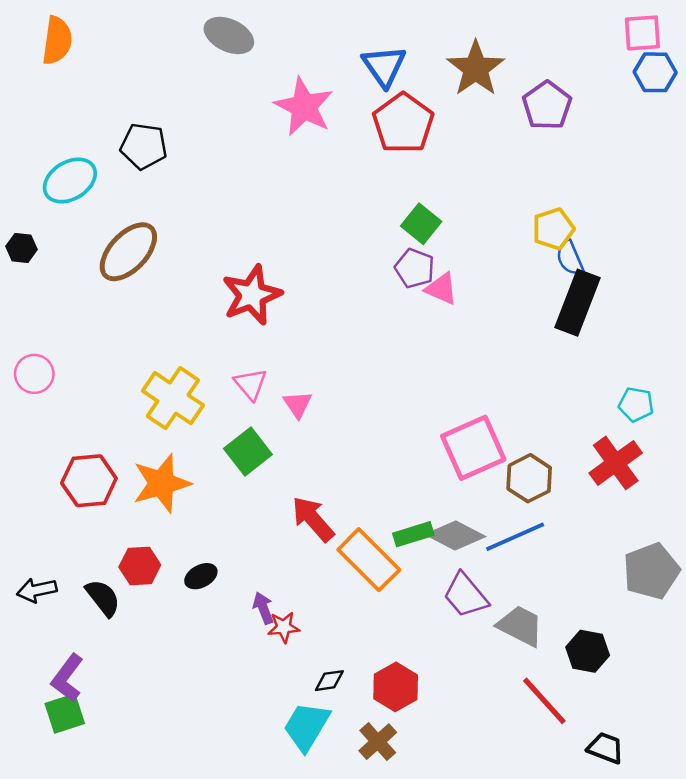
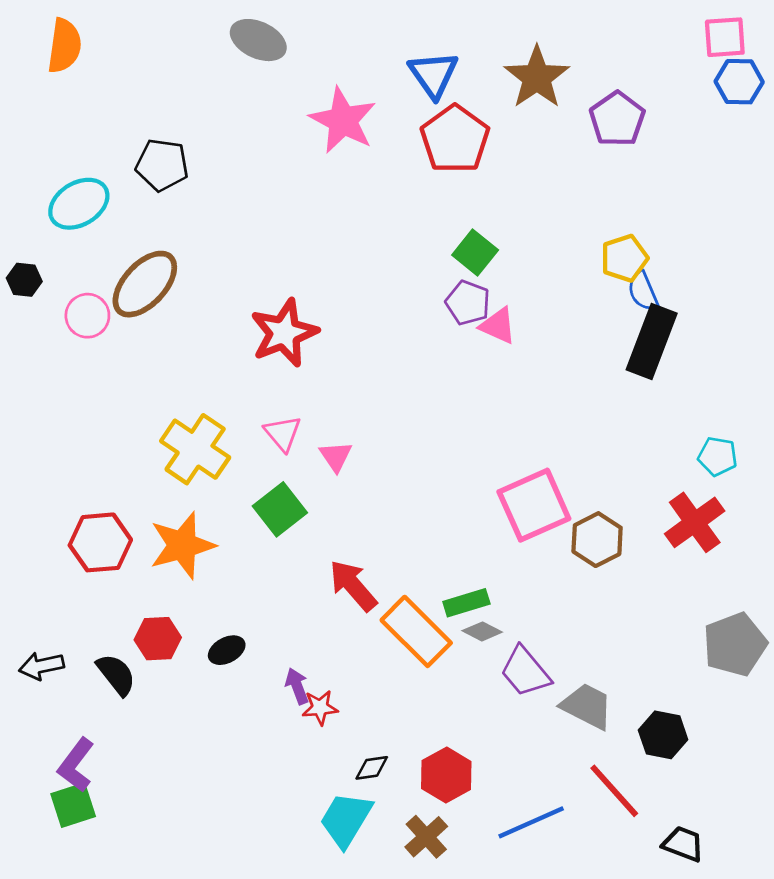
pink circle: (34, 374) -> (87, 316), moved
gray diamond: (455, 535) -> (482, 631), moved, size x0.6
blue line: (515, 537) -> (531, 822), moved

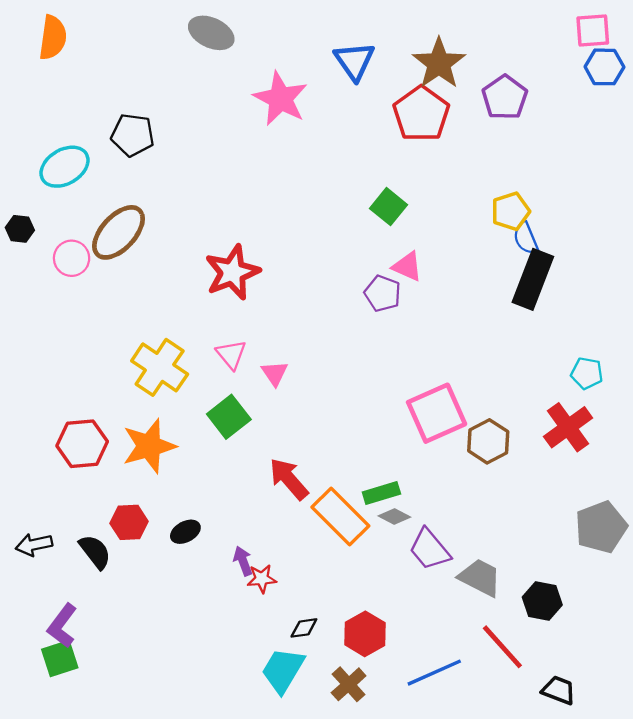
red pentagon: (455, 139) -> (421, 114), moved
purple pentagon: (468, 303) -> (383, 293), moved

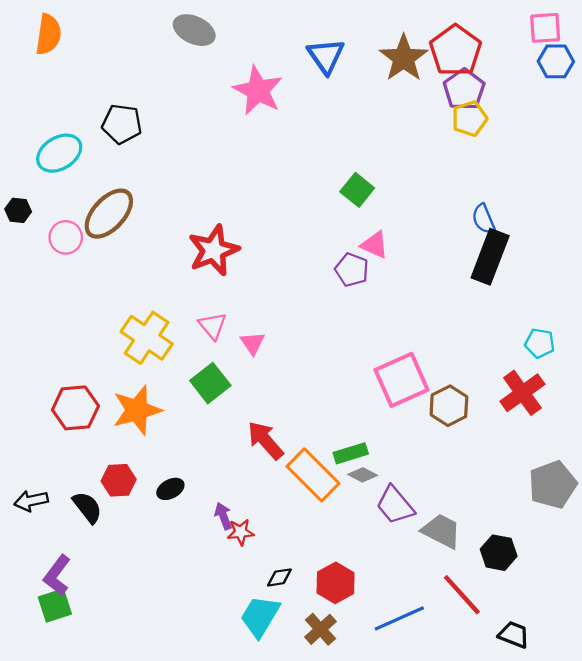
red pentagon: (421, 114) -> (455, 51), moved
yellow pentagon: (511, 211) -> (469, 119), moved

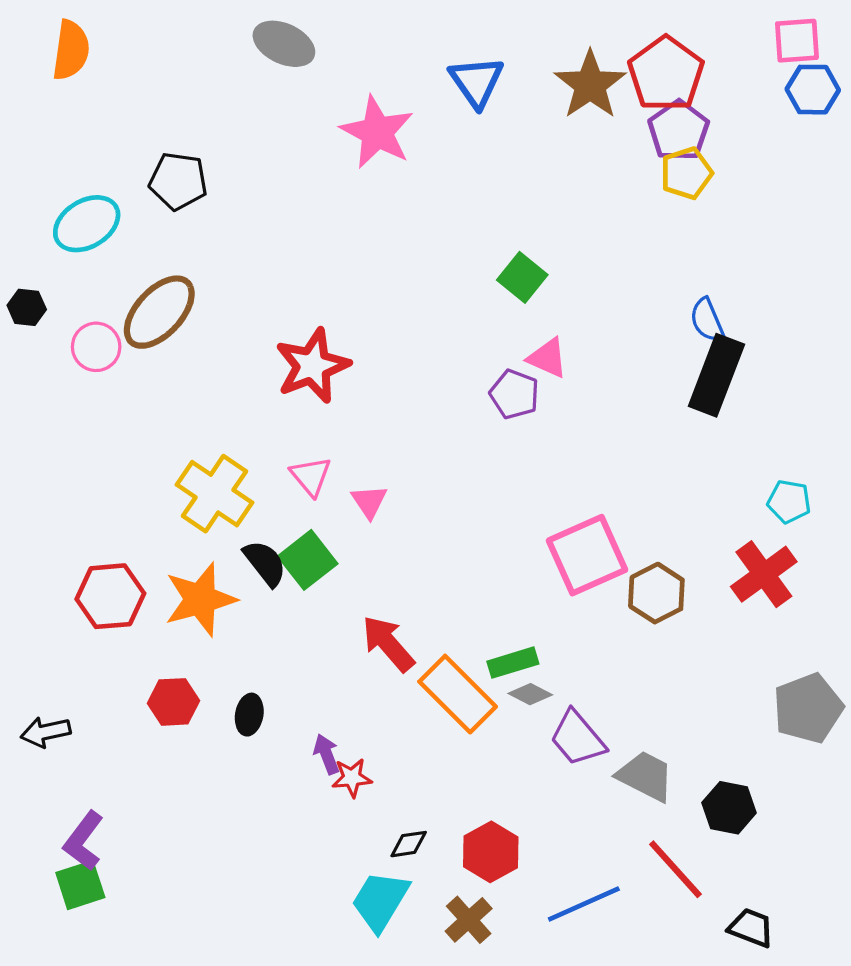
black ellipse: (170, 489) -> (249, 715), turned -52
black semicircle: (87, 507) -> (265, 563), moved

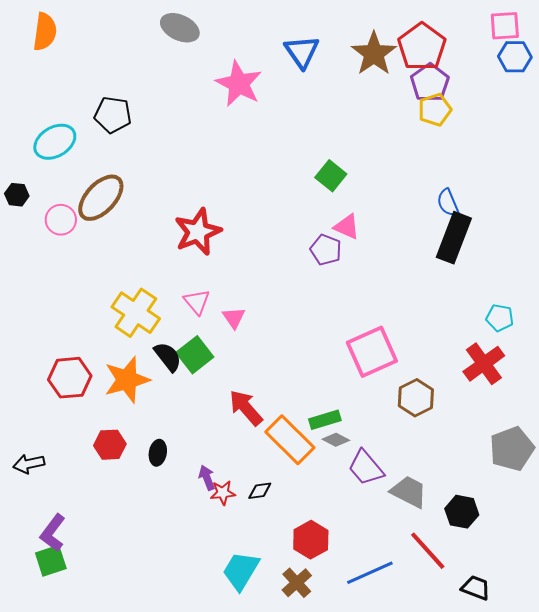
brown hexagon: (656, 593) -> (416, 398), moved
black diamond: (409, 844) -> (260, 491), moved

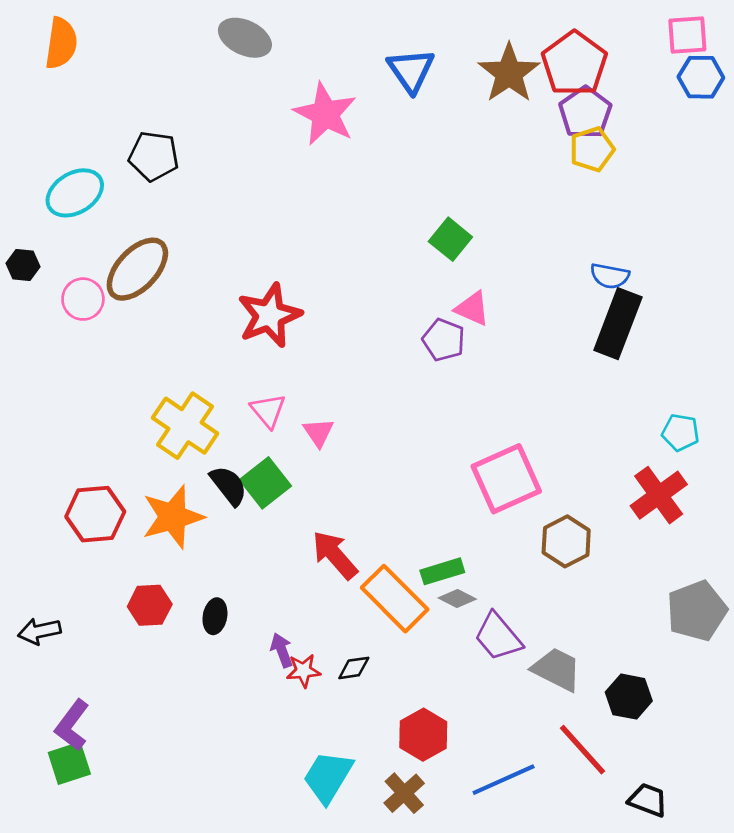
blue semicircle: (448, 203) -> (610, 276), turned -56

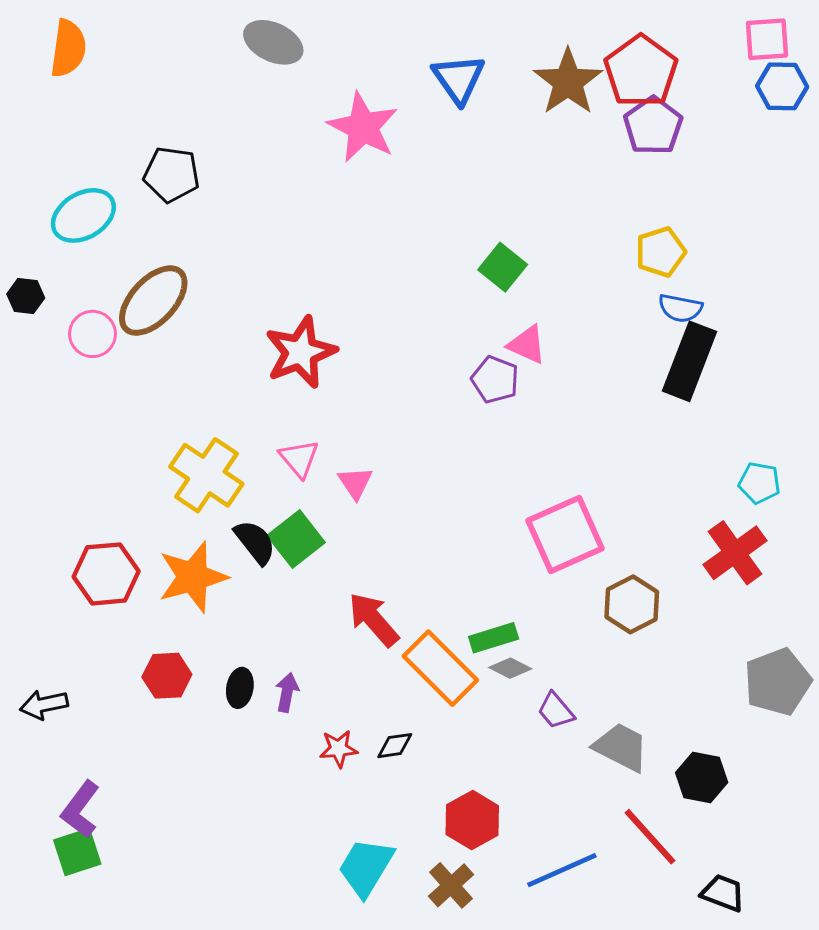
yellow pentagon: (592, 149) -> (661, 252), moved
purple trapezoid: (498, 637) -> (556, 711), size x0.7
purple arrow: (282, 650) -> (287, 692), moved, turned 32

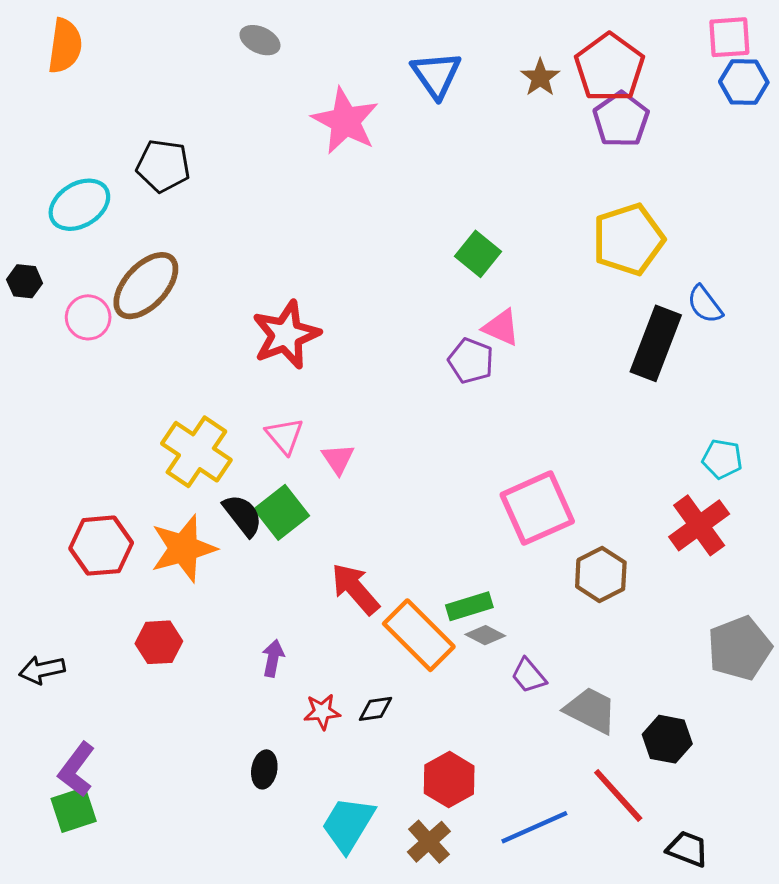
gray ellipse: (273, 42) -> (260, 40), size x0.7
brown star: (568, 82) -> (540, 78), size x0.6
yellow pentagon: (661, 252) -> (628, 239), size x1.5
blue semicircle: (680, 308) -> (705, 304), moved, turned 42
black ellipse: (240, 688) -> (264, 769), moved

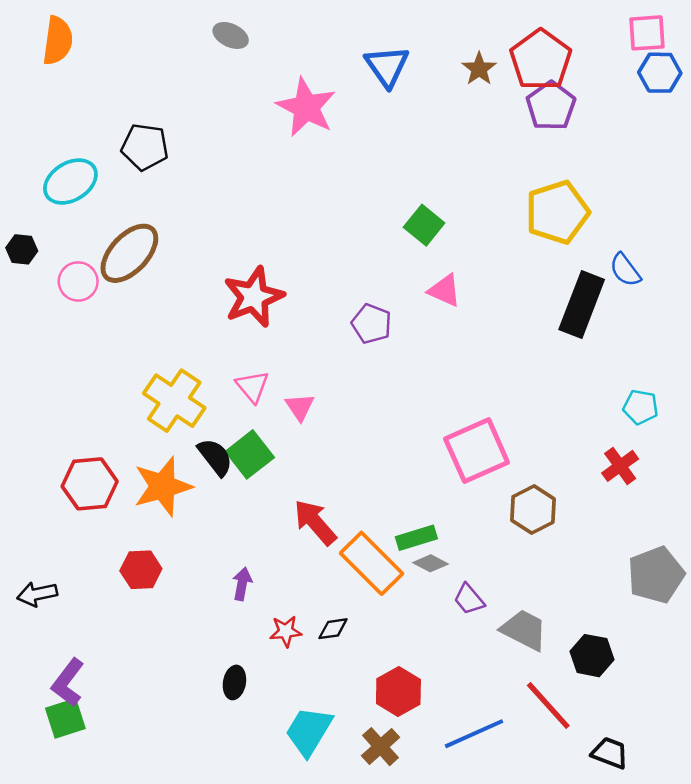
purple pentagon: (471, 361) -> (372, 324), moved
red cross: (699, 525) -> (620, 466), size x0.7

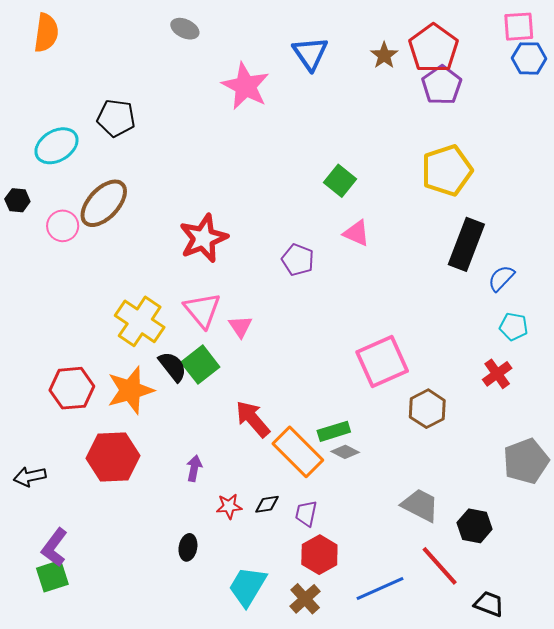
blue semicircle: (625, 270) -> (501, 278), moved, turned 80
pink triangle: (252, 387) -> (202, 310), size x1.4
red hexagon: (141, 570) -> (113, 457), size x1.6
purple trapezoid: (469, 599) -> (306, 513), moved, turned 52

